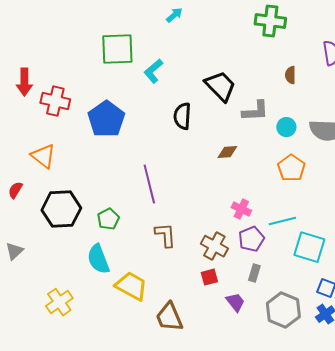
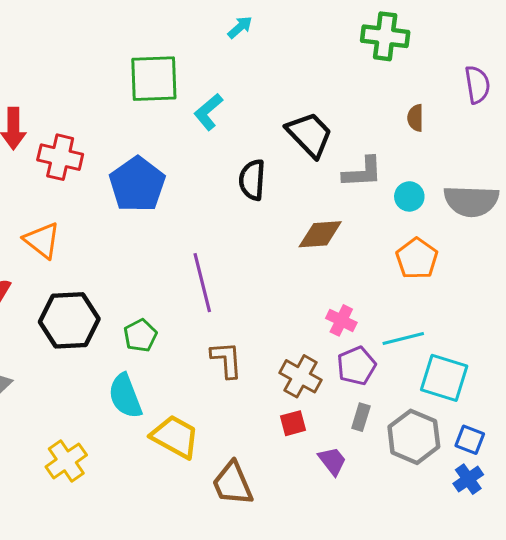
brown diamond: (227, 152) -> (320, 234), size x1.4
gray hexagon: (283, 310) -> (414, 437), moved

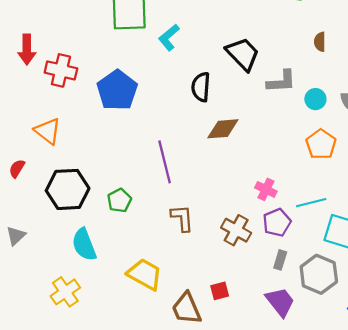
brown diamond: (320, 234) -> (223, 129), moved
cyan semicircle: (125, 396) -> (84, 245), moved
red square: (293, 423) -> (220, 291), moved
purple trapezoid: (332, 461) -> (280, 302), moved, size x1.4

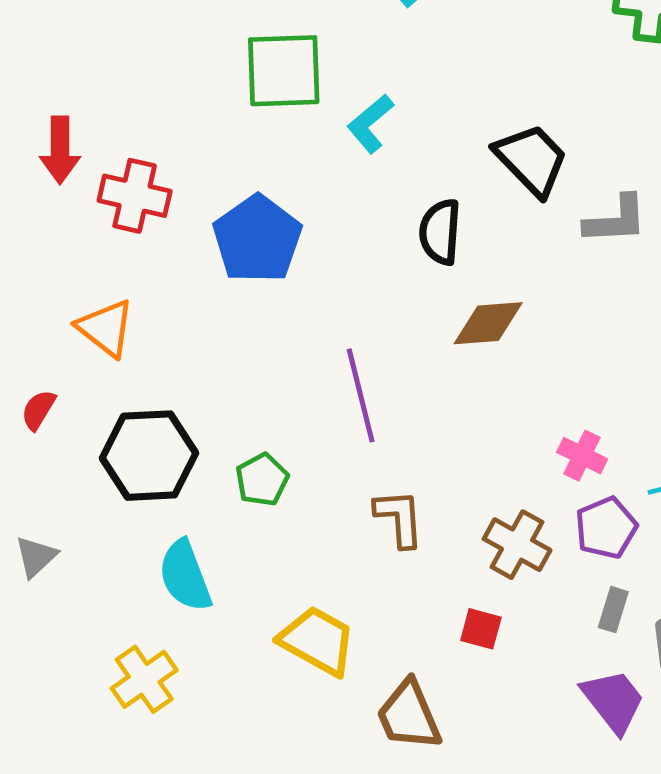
red square: (220, 291) -> (481, 629), moved, turned 30

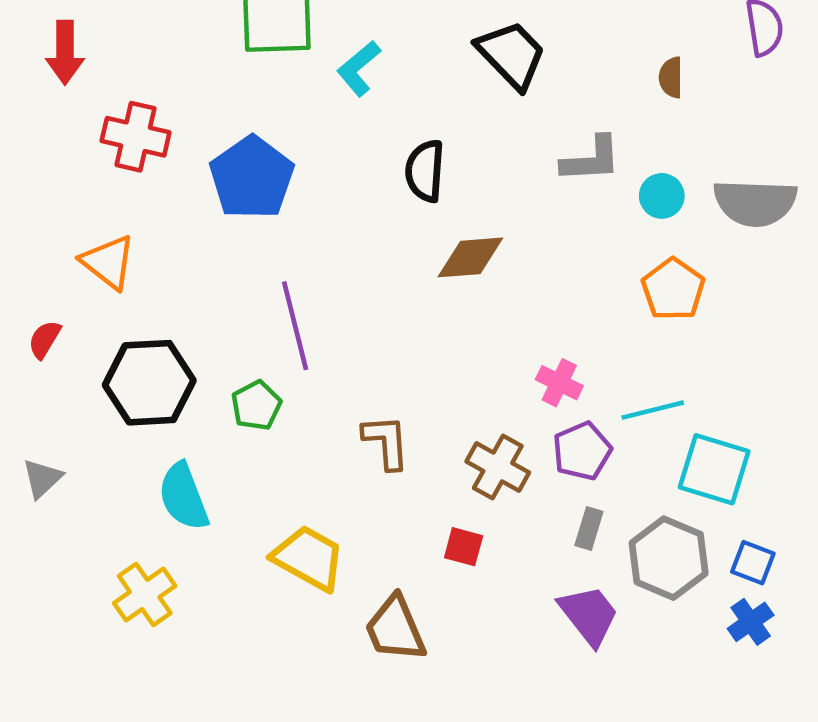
red arrow: (60, 150) -> (65, 52), moved
black trapezoid: (531, 160) -> (511, 55), moved
purple line: (361, 395) -> (295, 326), moved

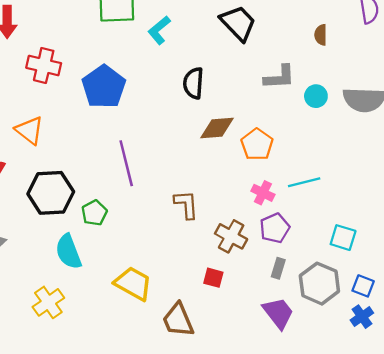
orange pentagon: (673, 289) -> (257, 144), moved
green pentagon: (256, 405) -> (94, 213), moved
cyan line: (653, 410) -> (304, 182), moved
brown L-shape: (386, 442) -> (186, 205), moved
cyan square: (714, 469) -> (343, 238), size x0.7

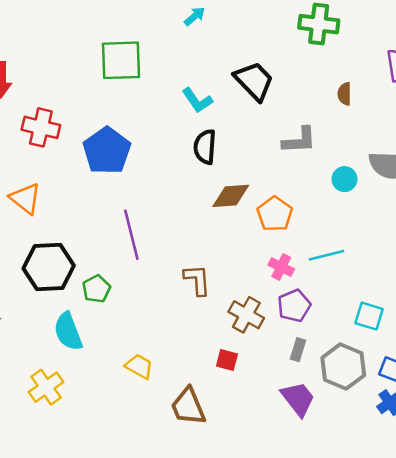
cyan L-shape: (159, 30) -> (197, 100), moved, turned -84
cyan circle: (316, 96) -> (345, 179), moved
yellow trapezoid: (133, 284) -> (139, 366), size x0.7

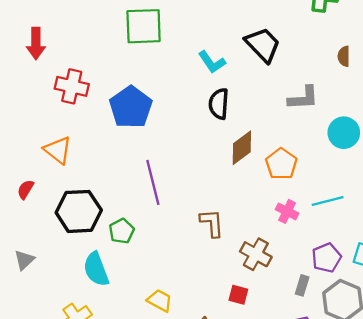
cyan circle: (345, 179) -> (344, 133), size x1.4
brown diamond: (231, 196) -> (242, 148), turned -32
purple pentagon: (294, 306) -> (326, 258), moved

